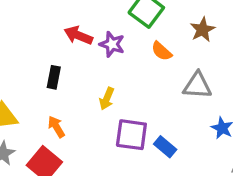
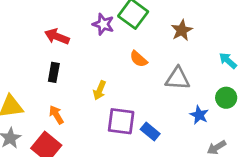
red arrow: (78, 35) -> (57, 37), moved
purple star: (112, 44) -> (103, 24), moved
orange semicircle: (162, 51) -> (139, 59), moved

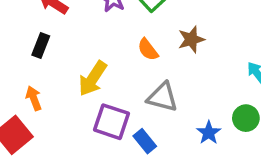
brown star: (182, 30) -> (191, 39), moved
gray triangle: (178, 78) -> (162, 97), moved
yellow arrow: (100, 90) -> (93, 79), size x1.5

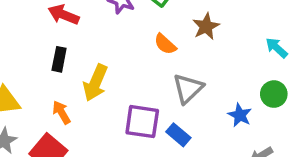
yellow arrow: (93, 79) -> (95, 83), moved
gray triangle: (162, 97) -> (188, 88), turned -48

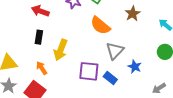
brown star: (206, 26) -> (133, 14), moved
orange semicircle: (165, 44) -> (100, 26), size x1.5
blue star: (240, 115) -> (135, 67), moved

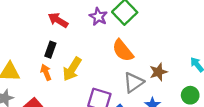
brown star: (133, 14) -> (158, 72), moved
orange arrow: (42, 68) -> (46, 72), moved

